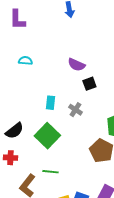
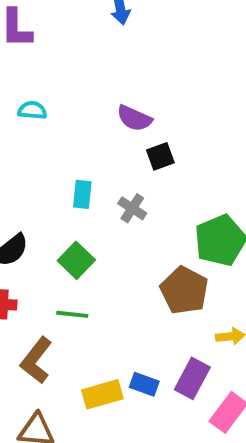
green square: (47, 136) -> (76, 260), size x0.7
green line: (50, 172) -> (72, 314), moved

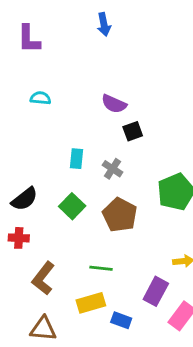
brown pentagon: (184, 290) -> (120, 215), moved
green line: (72, 314) -> (101, 268), moved
blue rectangle: (144, 384) -> (121, 320), moved

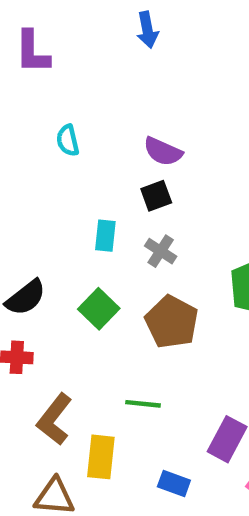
cyan semicircle: (40, 98) -> (68, 140), moved, turned -108
black square: (133, 131) -> (156, 196), moved
yellow rectangle: (91, 303) -> (101, 457), moved, turned -68

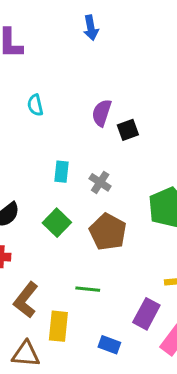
purple semicircle: (163, 151) -> (102, 113), turned 84
black square: (156, 196) -> (128, 130), moved

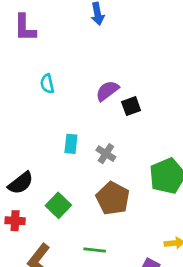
purple semicircle: (102, 113) -> (107, 91), turned 35
green square: (57, 223) -> (58, 205), moved

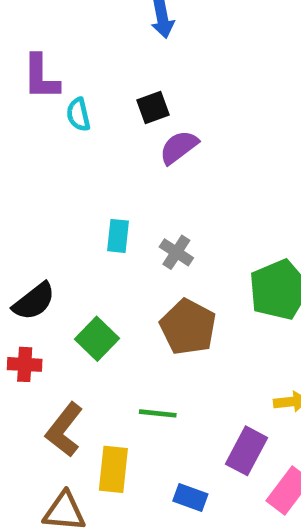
purple L-shape: (25, 28) -> (41, 77), moved
cyan semicircle: (47, 84) -> (78, 115), moved
black square: (131, 106) -> (153, 108), moved

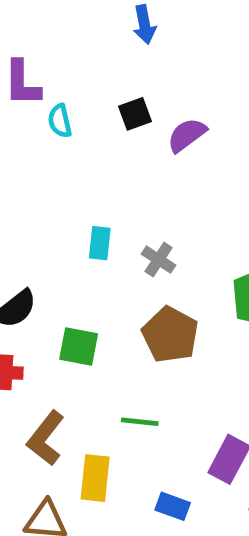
purple semicircle: (179, 147) -> (187, 135), moved
green square: (97, 339) -> (79, 346), turned -33

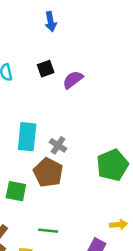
cyan rectangle: (100, 243) -> (27, 137), size x1.6
brown pentagon: (170, 335) -> (48, 173), moved

